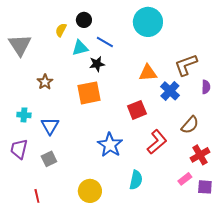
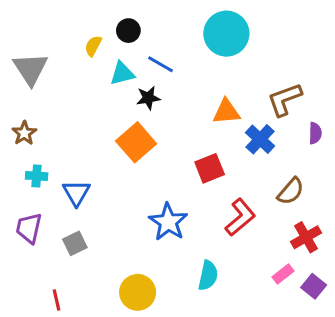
brown star: (45, 82) -> (24, 133), moved
orange square: (89, 93) -> (136, 142), turned -30
purple square: (205, 187) -> (314, 286), turned 35

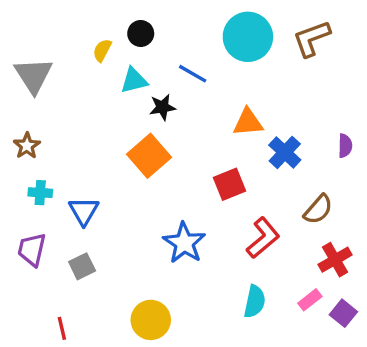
blue line: (161, 64) -> (193, 74), moved
brown L-shape: (285, 99) -> (312, 39), moved
cyan semicircle: (208, 275) -> (255, 302), moved

